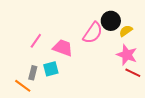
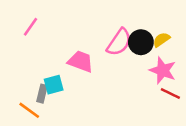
black circle: (111, 21) -> (141, 42), moved
pink line: (36, 41) -> (30, 27), moved
cyan square: (51, 69) -> (54, 85), moved

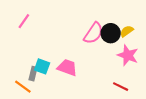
pink trapezoid: (81, 61) -> (67, 67), moved
cyan square: (54, 85) -> (42, 66), turned 35
red line: (170, 94) -> (121, 87), moved

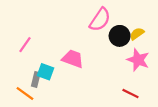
pink line: (24, 21) -> (25, 45), moved
pink semicircle: (93, 33) -> (100, 20), moved
pink trapezoid: (67, 67) -> (73, 59), moved

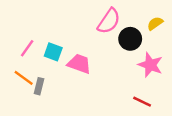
yellow semicircle: (137, 34) -> (155, 23), moved
cyan square: (46, 72) -> (53, 52), moved
orange line: (25, 94) -> (24, 78), moved

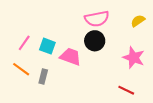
pink semicircle: (109, 21) -> (97, 19), turned 45
black circle: (130, 39) -> (95, 41), moved
gray rectangle: (39, 86) -> (43, 77), moved

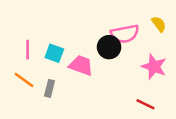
pink semicircle: (97, 19) -> (125, 34), moved
yellow semicircle: (138, 21) -> (159, 24), turned 88
pink line: (24, 43) -> (28, 50), turned -35

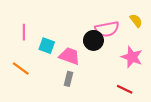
pink line: (28, 50) -> (24, 32), moved
gray rectangle: (49, 88) -> (69, 79), moved

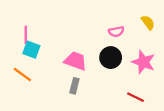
pink semicircle: (107, 29) -> (116, 32), size x0.6
black circle: (93, 40) -> (111, 58), moved
cyan square: (47, 46) -> (31, 50), moved

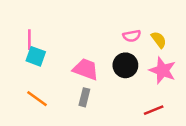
yellow semicircle: (148, 22) -> (159, 40), moved
orange line: (22, 75) -> (37, 99), moved
red line: (135, 97) -> (154, 110), turned -48

